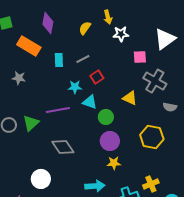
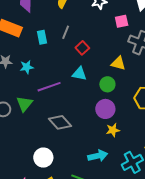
gray line: (83, 59) -> (66, 32), turned -32
cyan star: (75, 87) -> (27, 67), moved
green circle: (106, 117) -> (107, 84), moved

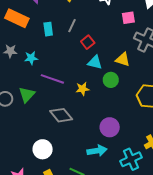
cyan triangle: (79, 74) -> (95, 62), moved
purple line: (49, 87) -> (52, 79), turned 35
purple circle: (105, 109) -> (110, 127), moved
yellow star: (113, 130) -> (83, 89), moved

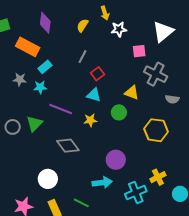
cyan rectangle: (48, 29) -> (45, 67), moved, turned 56
cyan triangle: (95, 62) -> (94, 95), moved

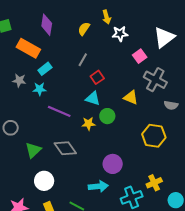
pink square: (139, 51) -> (140, 56), turned -32
green circle: (119, 112) -> (107, 116), moved
green triangle: (34, 124) -> (33, 150), moved

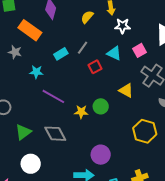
cyan rectangle: (45, 69) -> (61, 54), moved
gray star: (19, 80) -> (15, 52), moved
cyan triangle: (93, 98) -> (114, 53), moved

